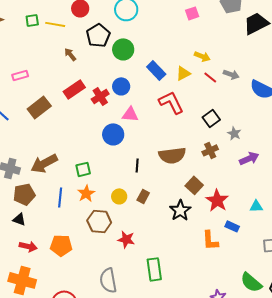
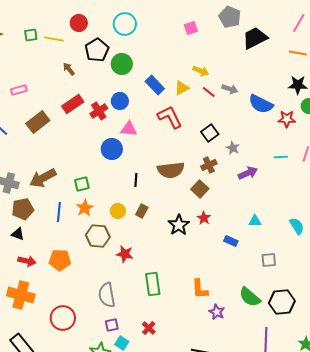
brown square: (194, 185) -> (200, 189), moved
red star: (217, 200) -> (204, 218), moved, size x0.6
orange L-shape: (210, 240) -> (200, 289), moved

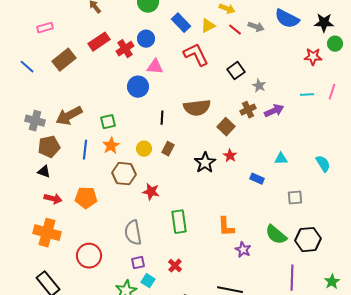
blue semicircle: (261, 104) -> (287, 19), moved
brown cross: (209, 165) -> (248, 110), moved

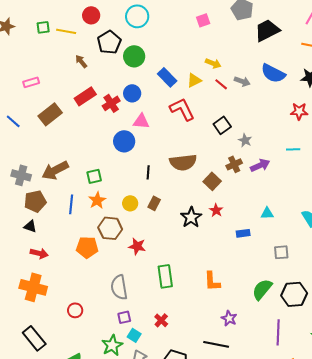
blue rectangle: (257, 179) -> (243, 233), turned -32
orange pentagon: (86, 198) -> (87, 247), moved
green semicircle: (276, 235) -> (262, 289), turned 90
purple star: (243, 250) -> (229, 318), moved
red circle: (89, 256) -> (75, 310), size x0.6

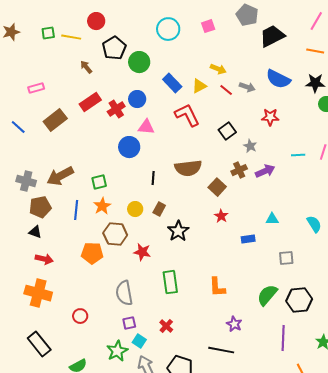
cyan circle: (137, 16) -> (168, 29), moved
red star: (299, 111) -> (270, 117), moved
black star: (191, 217) -> (178, 231), moved

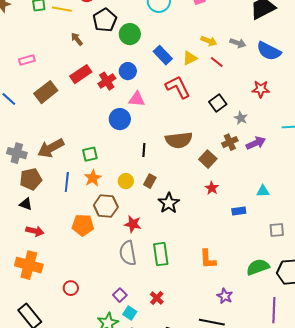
gray arrow: (247, 87) -> (238, 43), moved
gray semicircle: (124, 293) -> (128, 253), moved
green semicircle: (267, 295) -> (258, 267), turned 30
purple square: (129, 323) -> (120, 295), turned -32

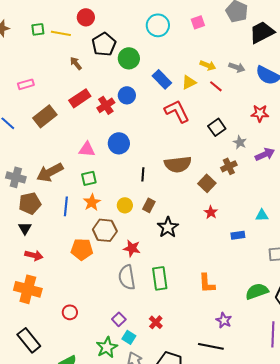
pink triangle: (137, 99) -> (87, 149), moved
purple arrow: (256, 143) -> (265, 154), moved
black triangle: (26, 204) -> (25, 228), turned 40

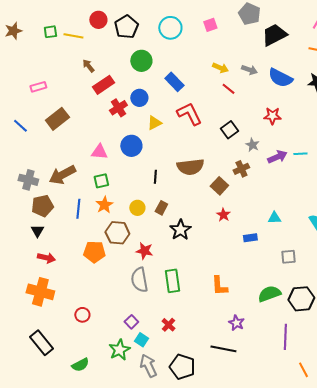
black pentagon: (104, 44) -> (126, 27), moved
yellow triangle: (189, 82) -> (154, 123), moved
red rectangle: (80, 98) -> (103, 85), moved

